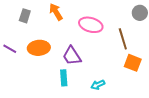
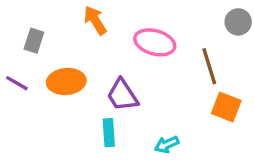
gray rectangle: (25, 16) -> (34, 41), moved

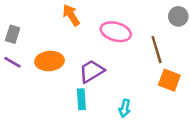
gray rectangle: (34, 41) -> (13, 34), moved
purple trapezoid: (122, 95) -> (92, 71), turned 92
cyan arrow: (167, 144) -> (125, 108), turned -54

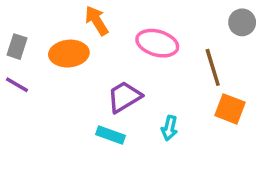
orange ellipse: (50, 61) -> (69, 54), moved
cyan rectangle: (81, 99) -> (110, 135), turned -66
cyan arrow: (125, 108) -> (169, 128), moved

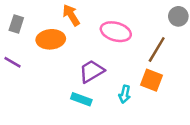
gray rectangle: (17, 47) -> (16, 24), moved
brown line: (213, 67) -> (157, 50), turned 48
orange square: (230, 109) -> (152, 80), moved

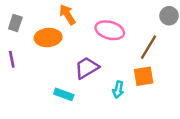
purple line: (12, 62) -> (12, 59), turned 49
orange square: (152, 80) -> (144, 76), turned -30
cyan rectangle: (81, 99) -> (64, 94), moved

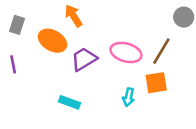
pink ellipse: (110, 30) -> (126, 52), moved
orange ellipse: (48, 38) -> (52, 41), turned 35
purple trapezoid: (87, 68) -> (84, 59), moved

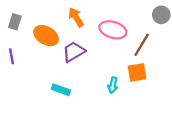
orange arrow: (73, 16) -> (76, 17), moved
pink ellipse: (126, 52) -> (113, 30), moved

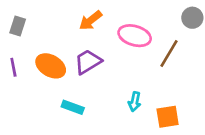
orange arrow: (76, 17) -> (91, 20), turned -96
orange ellipse: (46, 36) -> (51, 66), moved
orange square: (137, 72) -> (168, 117), moved

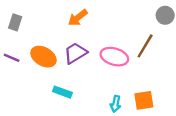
pink ellipse: (135, 36) -> (114, 57), moved
purple line: (13, 67) -> (12, 58), turned -56
cyan arrow: (135, 102) -> (116, 104), moved

